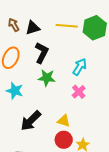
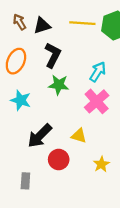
pink cross: (79, 92) -> (97, 101), size x1.5
red circle: (64, 140) -> (59, 160), moved

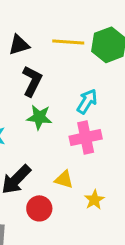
pink cross: (97, 101) -> (86, 138), turned 30
yellow star: (101, 164) -> (94, 200), moved

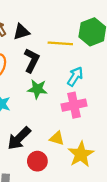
yellow line: (68, 42) -> (60, 43), moved
yellow star: (94, 200) -> (81, 154), size x1.6

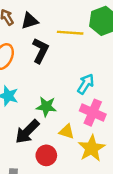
cyan arrow: (75, 76) -> (86, 84), moved
green star: (37, 89) -> (46, 107), moved
pink cross: (74, 105) -> (93, 113), moved, turned 35

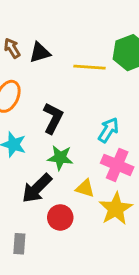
black L-shape: (40, 51) -> (53, 118), moved

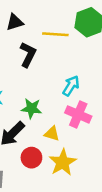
black L-shape: (53, 118) -> (28, 55), moved
yellow star: (116, 209) -> (63, 162), moved

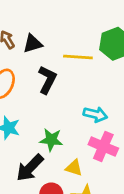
cyan arrow: (71, 86) -> (95, 114), turned 72

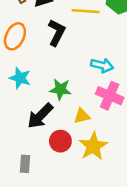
yellow triangle: (74, 168) -> (82, 116), turned -30

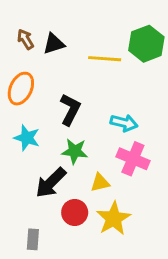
black L-shape: (57, 33) -> (70, 109), moved

